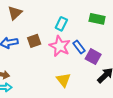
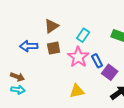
brown triangle: (15, 13) -> (51, 26), moved
yellow triangle: (64, 80) -> (77, 91), turned 49

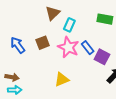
brown triangle: (51, 26) -> (53, 13), moved
blue arrow: (29, 46) -> (18, 45), turned 66
yellow triangle: (77, 91) -> (62, 79), moved

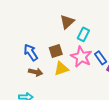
brown arrow: (12, 77) -> (36, 72), moved
yellow triangle: (62, 79) -> (61, 69), moved

